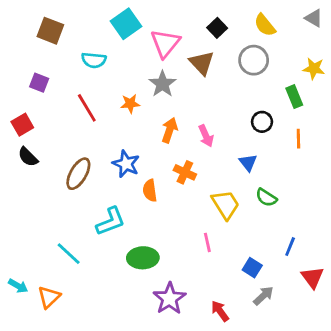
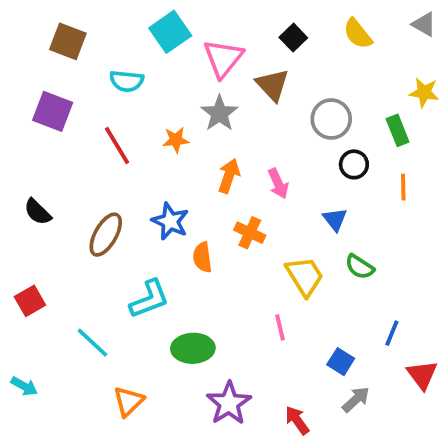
gray circle: (254, 60) -> (331, 119), moved
purple square: (39, 83) -> (53, 111), size x1.5
red square: (22, 125) -> (30, 301), moved
orange triangle: (49, 297) -> (128, 401), moved

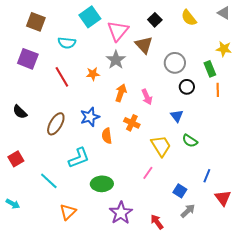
orange line: (403, 187) -> (218, 90), moved
blue star: (170, 221) -> (90, 117), turned 30
pink line: (280, 327) -> (148, 173), turned 48

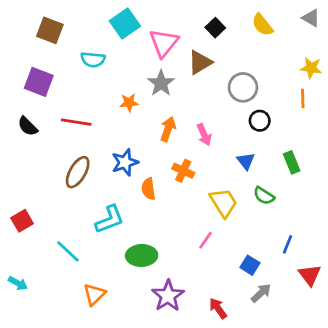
brown triangle: (144, 45) -> (200, 62), turned 42
green rectangle: (210, 69) -> (292, 162), moved
red line: (62, 77) -> (76, 122), moved, turned -50
orange line: (218, 90) -> (303, 98), moved
black semicircle: (20, 112) -> (28, 126), moved

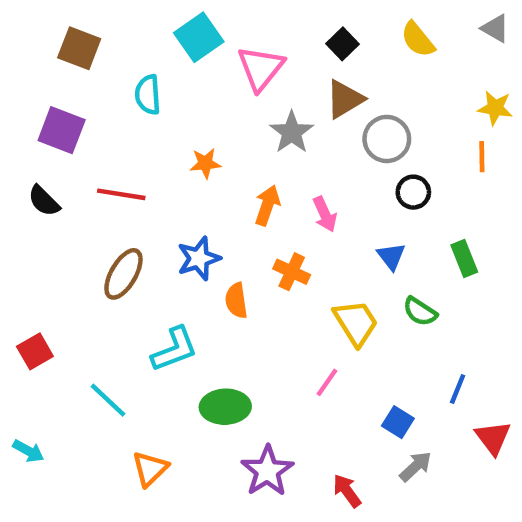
cyan semicircle: (93, 60) -> (148, 95), turned 80
brown triangle: (200, 62) -> (345, 99), moved
gray star: (161, 83) -> (292, 132), moved

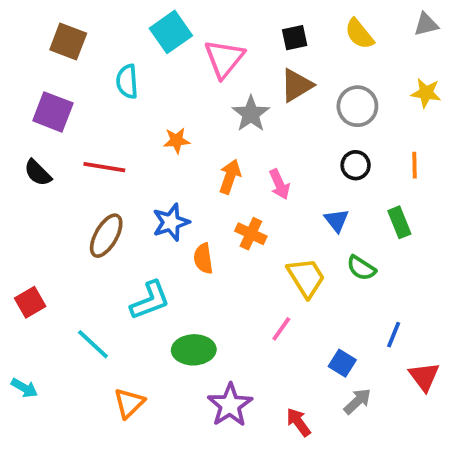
gray triangle: (495, 28) -> (426, 24), turned -44
black square: (343, 44) -> (295, 38), turned 32
gray circle: (387, 139) -> (357, 106), moved
orange line: (482, 157) -> (415, 165), moved

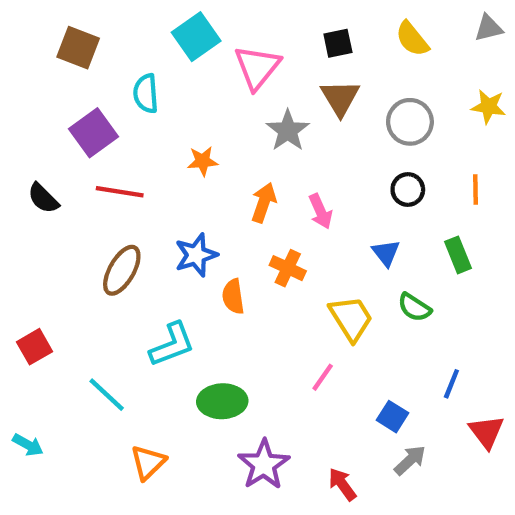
brown triangle: (297, 85) -> (340, 98), turned -30
purple square: (53, 112) -> (93, 133), moved, turned 33

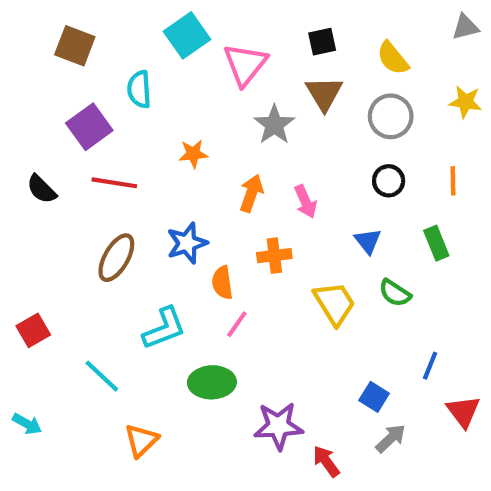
yellow semicircle: (412, 39) -> (393, 58), moved
orange cross: (288, 268) -> (274, 256), turned -32
pink line: (323, 377) -> (237, 324), moved
purple star: (264, 465) -> (278, 426), moved, turned 30

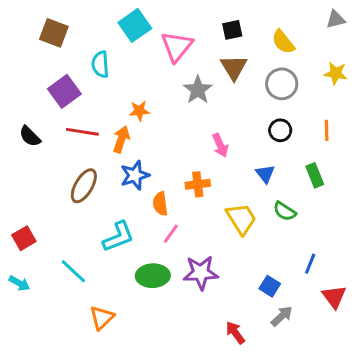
orange arrow: (251, 193) -> (121, 139), moved
cyan arrow: (27, 424) -> (19, 283), moved
purple star: (278, 426) -> (201, 273), moved

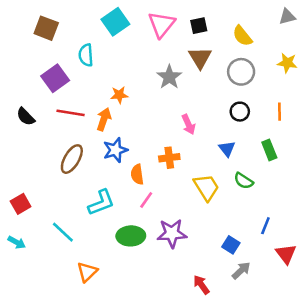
pink triangle: (177, 46) -> (162, 24), moved

